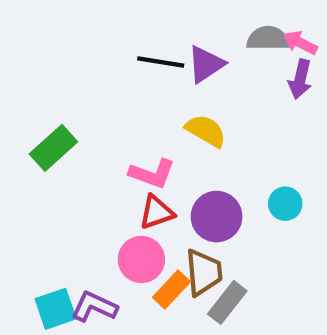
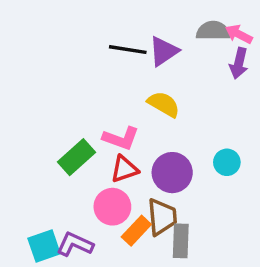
green rectangle: (53, 148) -> (77, 157), moved
gray rectangle: (227, 302) -> (181, 241), turned -36

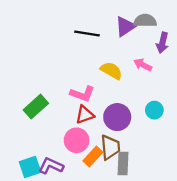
pink arrow: (239, 34) -> (143, 65), moved
purple triangle: (164, 51) -> (125, 26), moved
green rectangle: (77, 157) -> (36, 107), moved

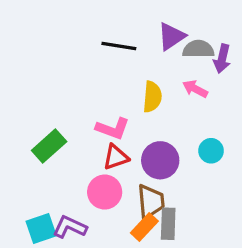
gray semicircle: (145, 21) -> (198, 49), moved
yellow semicircle: (111, 71) -> (152, 97), turned 65
orange rectangle: (93, 157) -> (144, 227), moved

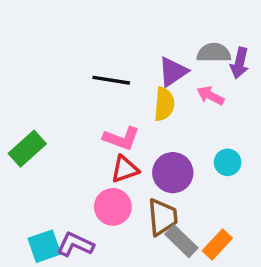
purple triangle: (171, 36) -> (173, 72), moved
black line: (119, 46) -> (111, 80), moved
green rectangle: (49, 146) -> (27, 149), moved
gray rectangle: (168, 224) -> (181, 241), turned -48
orange rectangle: (144, 227) -> (217, 245), moved

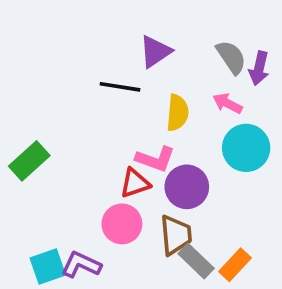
gray semicircle: (214, 53) -> (231, 57), turned 56
purple triangle: (173, 72) -> (155, 52), moved
pink L-shape: (121, 138) -> (155, 159), moved
cyan circle: (228, 162) -> (246, 148), moved, size x1.6

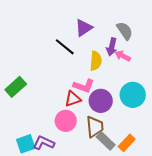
purple arrow: (259, 68) -> (112, 47), moved
black line: (120, 87) -> (65, 47), turned 30
cyan circle: (246, 148) -> (133, 95), moved

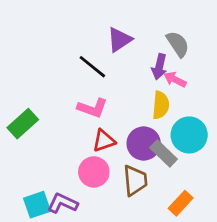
yellow semicircle: (96, 61) -> (161, 105), moved
pink L-shape: (84, 86) -> (92, 108), moved
gray rectangle: (106, 141) -> (164, 153), moved

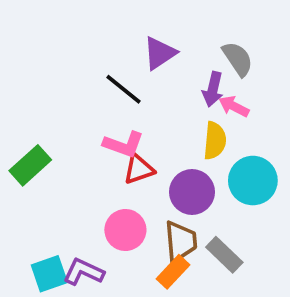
red triangle: (104, 141) -> (139, 169), moved
gray rectangle: (164, 153) -> (224, 255), moved
orange rectangle: (181, 203) -> (173, 272), moved

